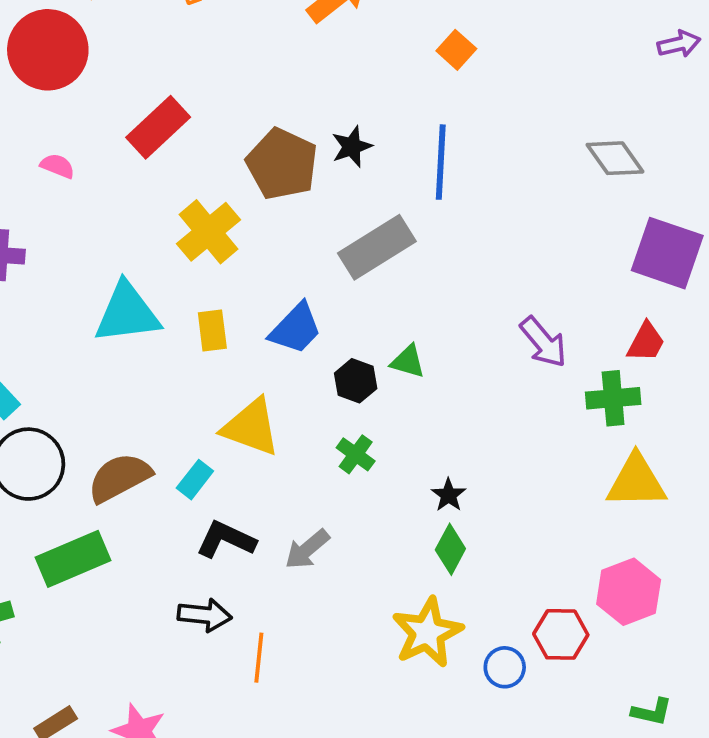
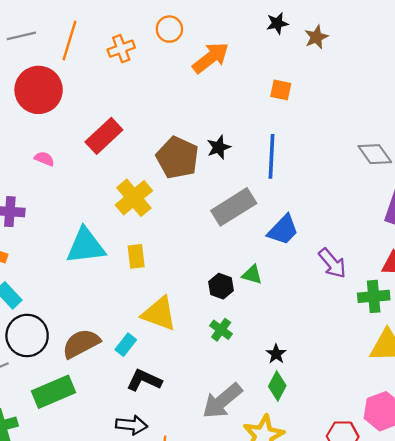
orange square: (456, 50) -> (281, 90), turned -30
blue trapezoid: (296, 329) -> (283, 230), moved
gray arrow: (307, 549) -> (222, 401), moved, size x1.5

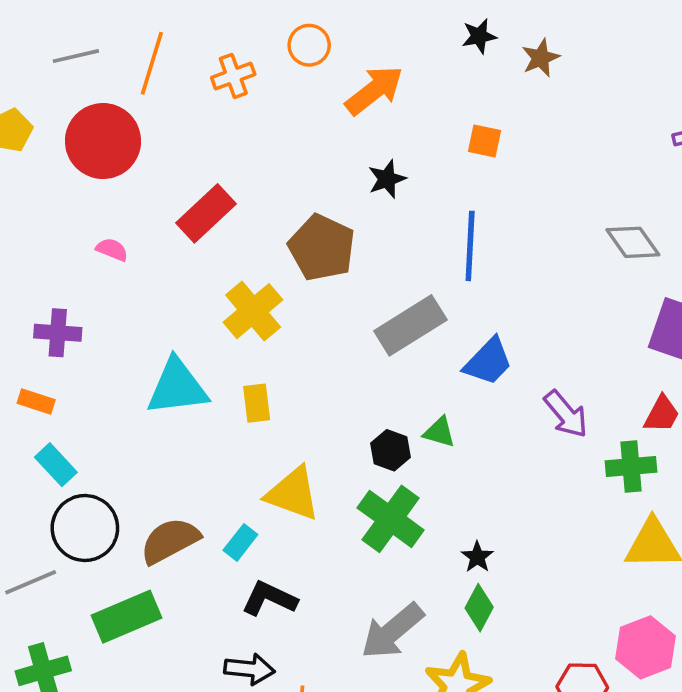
black star: (219, 147) -> (387, 179), moved
green cross: (221, 330) -> (391, 519), size x1.8

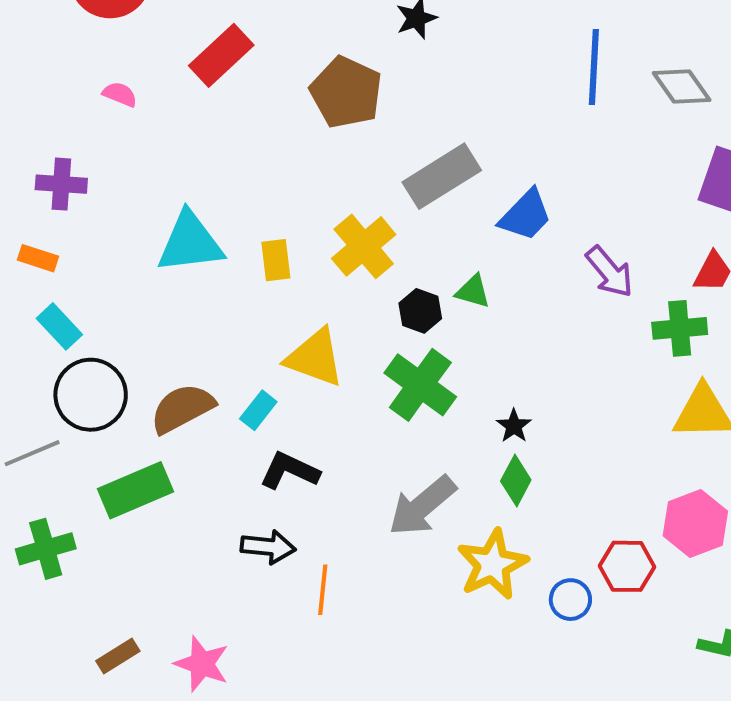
blue line: (470, 246) -> (594, 67), moved
yellow cross: (253, 311) -> (364, 246), moved

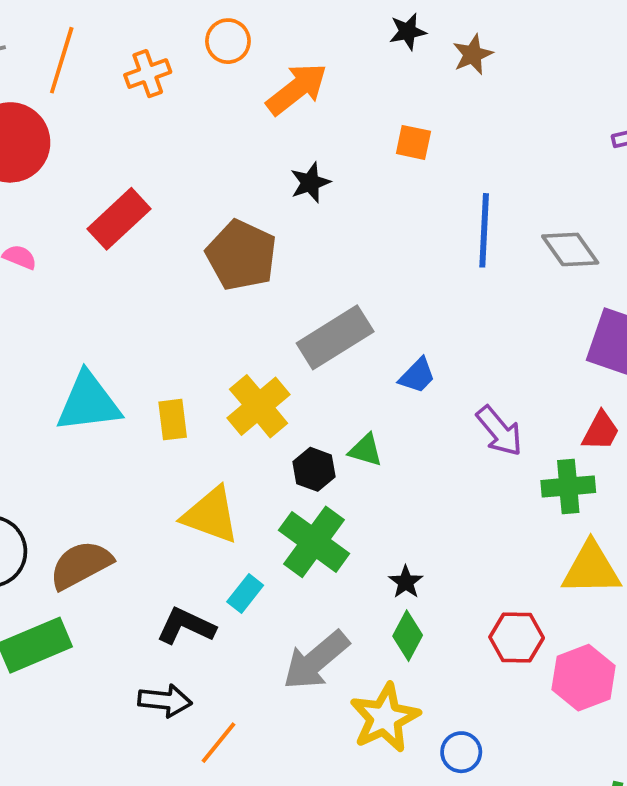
blue trapezoid: (526, 215) -> (417, 376), size x0.7
cyan rectangle: (258, 410) -> (245, 594), moved
red hexagon: (627, 566) -> (517, 637), moved
orange line: (323, 590) -> (218, 743), turned 33

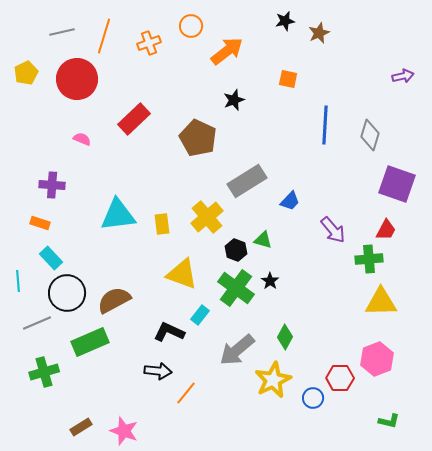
gray diamond: (570, 249) -> (370, 135), turned 52
black star: (406, 582) -> (270, 281), moved
red hexagon: (517, 637) -> (340, 378), moved

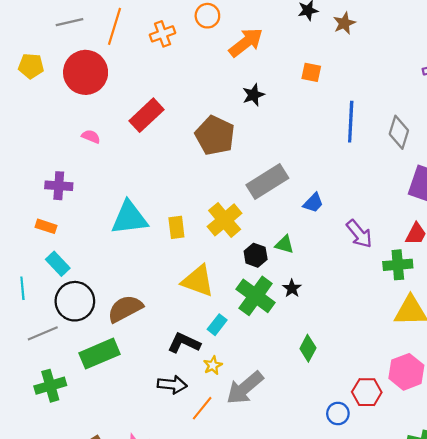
yellow pentagon: (26, 73) -> (31, 66), turned 30
gray arrow: (237, 350) -> (245, 388), moved
yellow star: (273, 380) -> (213, 365), moved, size x0.5

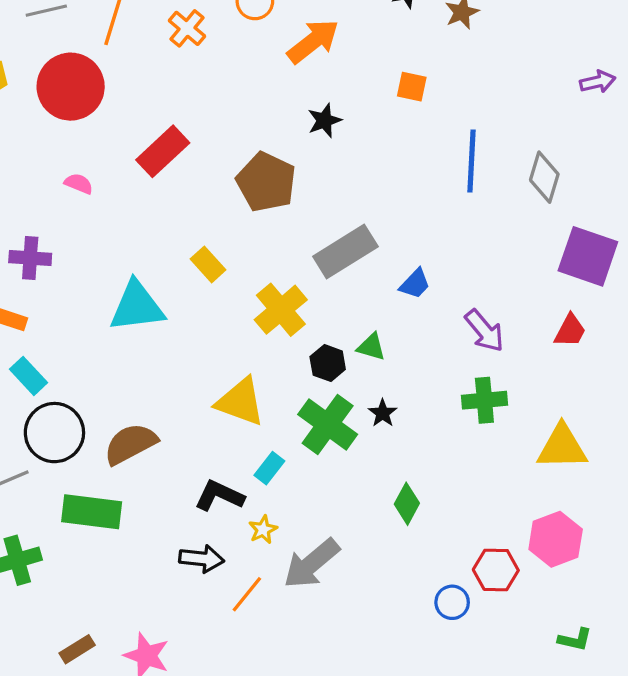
orange cross: (163, 34) -> (187, 28), turned -30
yellow rectangle: (176, 227) -> (208, 264), moved, turned -35
green cross: (398, 265) -> (484, 400), moved
green rectangle: (99, 354) -> (92, 512), turned 30

